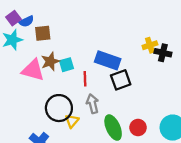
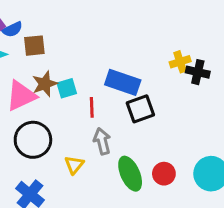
pink triangle: (33, 70) -> (21, 96), turned -40
black circle: (59, 108) -> (33, 140), moved

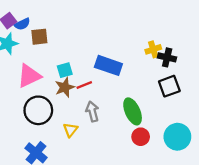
brown star: (45, 84) -> (65, 87), moved
red line: (92, 107) -> (84, 85), turned 70
black square: (140, 109) -> (169, 86), moved
green ellipse: (130, 174) -> (133, 111), moved

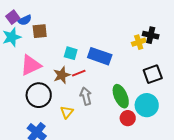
black cross: (167, 57) -> (151, 35), moved
cyan square: (65, 70) -> (71, 53), moved, turned 32
cyan circle: (177, 137) -> (147, 105), moved

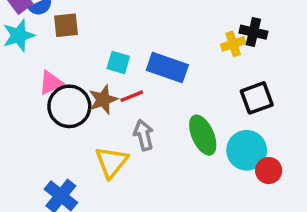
pink triangle: (31, 65) -> (51, 83), size x0.7
black circle: (39, 95) -> (69, 106), moved
yellow triangle: (67, 112) -> (112, 162), size x1.5
red circle: (128, 118) -> (269, 171), moved

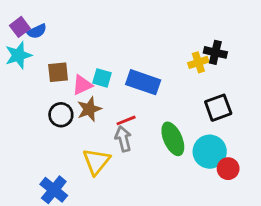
brown square: (66, 25) -> (58, 72), moved
pink triangle: (51, 83) -> (82, 85), moved
red line: (132, 96) -> (126, 120), moved
black circle: (69, 106) -> (61, 115), size x0.7

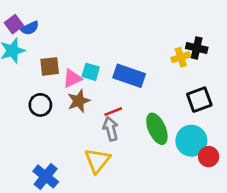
black circle: (61, 115) -> (40, 105), moved
yellow triangle: (96, 162) -> (97, 161), moved

